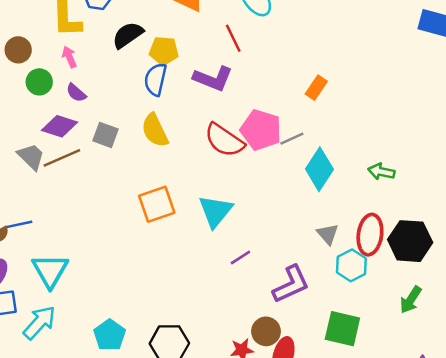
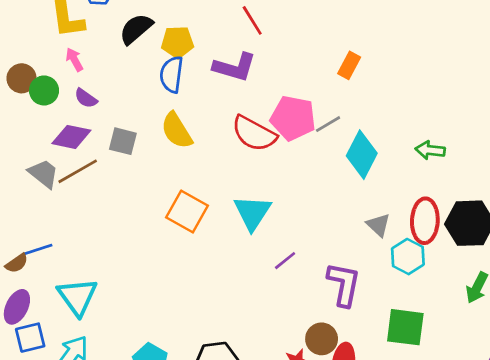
brown circle: (18, 50) -> (22, 78), moved
orange square: (157, 204) -> (187, 212), turned -36
purple L-shape: (291, 284) -> (344, 284), turned -48

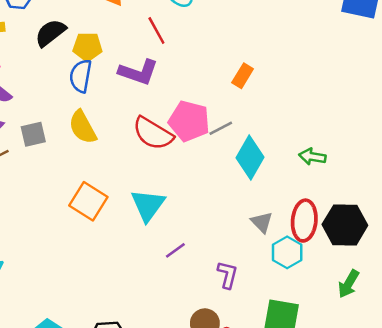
gray square: (123, 141) -> (33, 134), turned -30
purple L-shape: (344, 284) -> (228, 275), size x0.7

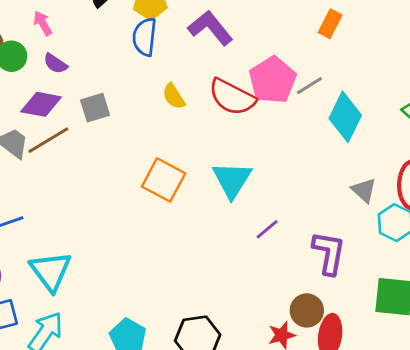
purple L-shape: (138, 72) -> (210, 28), turned -144
pink pentagon: (189, 121) -> (273, 80), turned 30
yellow semicircle: (83, 127) -> (174, 96), moved, size x0.7
purple L-shape: (228, 275) -> (329, 253), size x1.4

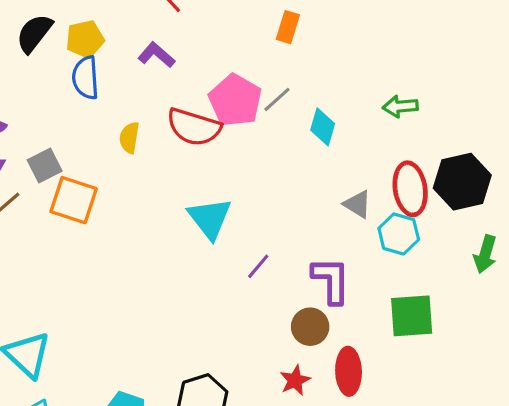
purple L-shape: (210, 28) -> (156, 55), size x0.7
yellow semicircle: (174, 96) -> (129, 138), turned 52
cyan diamond: (345, 117) -> (323, 127), size x0.7
orange square: (164, 180) -> (74, 200), moved
brown circle: (307, 310) -> (310, 327), moved

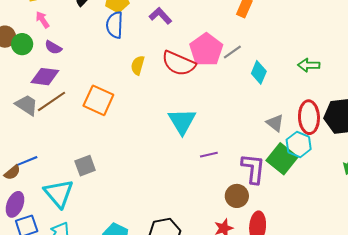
gray square: (45, 165) -> (85, 166), moved
purple line: (258, 266) -> (209, 155), turned 30
green square: (412, 316) -> (282, 159), moved, turned 36

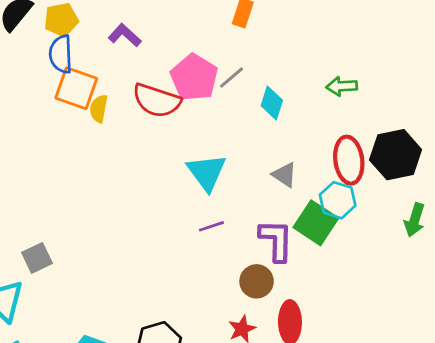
orange square: (98, 100) -> (76, 88), moved
cyan triangle: (182, 121) -> (207, 172), moved
gray triangle: (275, 123) -> (284, 175), moved

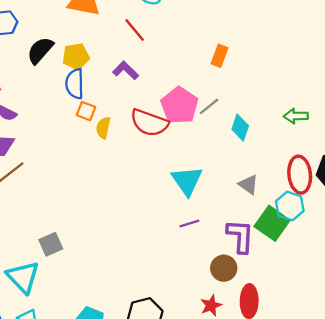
orange square: (76, 88) -> (86, 111), size x0.6

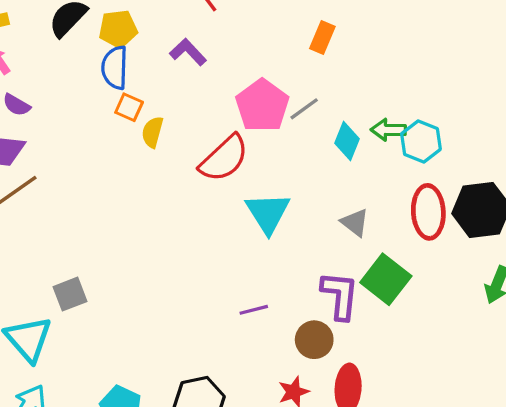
green arrow: (296, 116) -> (388, 130), moved
red semicircle: (149, 123) -> (224, 158), moved, turned -66
cyan hexagon: (290, 206) -> (421, 141), moved
purple line: (189, 223) -> (254, 310), moved

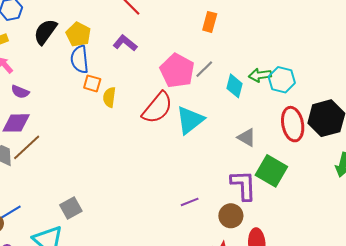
yellow pentagon: (118, 29) -> (78, 34), turned -30
cyan triangle: (268, 213) -> (190, 120), moved, turned 32

